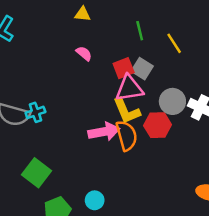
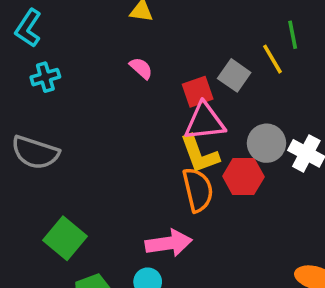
green line: (140, 31) -> (293, 35), moved
gray square: (142, 69) -> (234, 75), moved
cyan cross: (35, 112) -> (45, 77), moved
pink arrow: (104, 132) -> (169, 243), moved

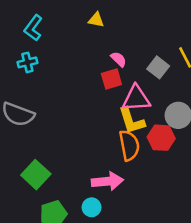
cyan L-shape: (28, 28) -> (33, 28), moved
pink semicircle: (141, 68) -> (119, 59), moved
red square: (198, 92) -> (111, 79), moved

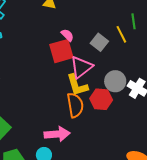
red square: (111, 79) -> (61, 51), size x1.4
pink triangle: (136, 98) -> (81, 67), turned -35

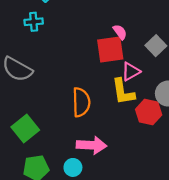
pink triangle: (81, 67) -> (131, 72), size x0.7
orange semicircle: (75, 105) -> (81, 102), moved

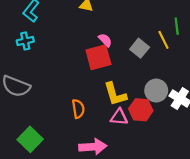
pink triangle: (131, 72) -> (119, 117), moved, turned 42
orange semicircle: (81, 102) -> (78, 109), size x0.7

